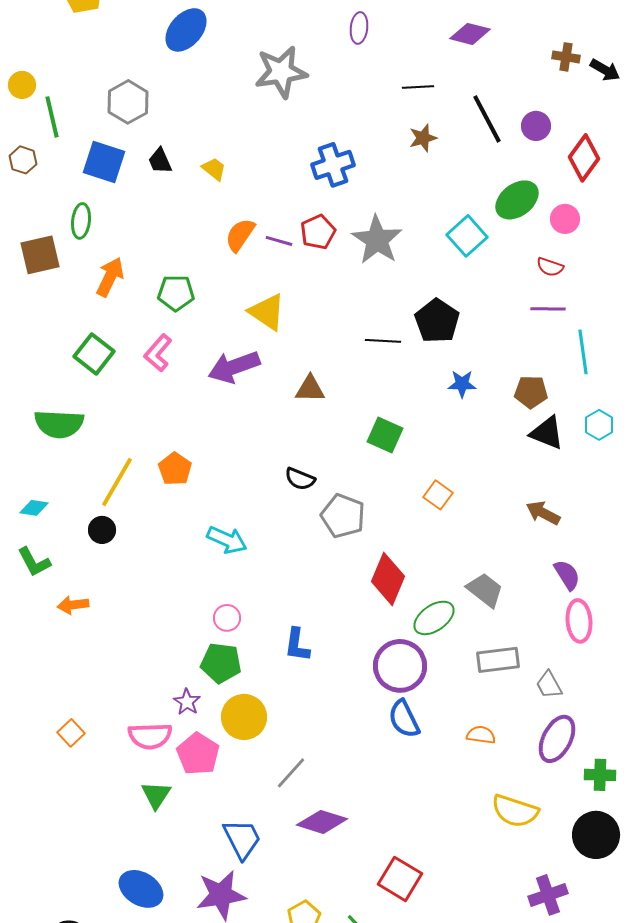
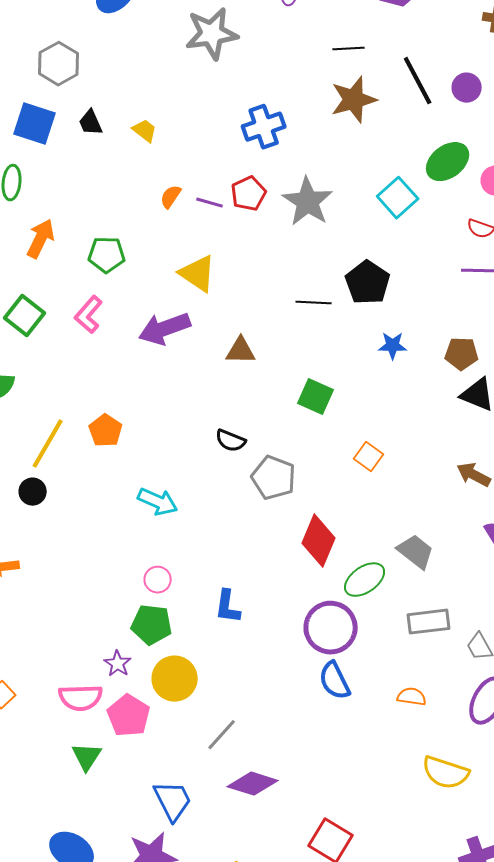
brown star: (423, 138) -> (354, 100), size x1.6
orange semicircle: (240, 235) -> (171, 197), size x0.7

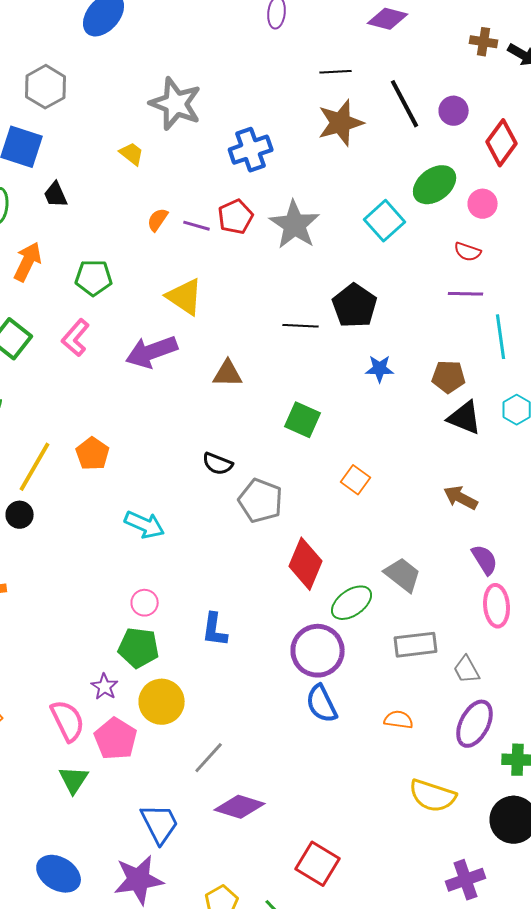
gray star: (212, 34) -> (176, 104), moved, turned 30
black trapezoid: (91, 123) -> (56, 195), moved
pink semicircle: (81, 698) -> (68, 721), turned -114

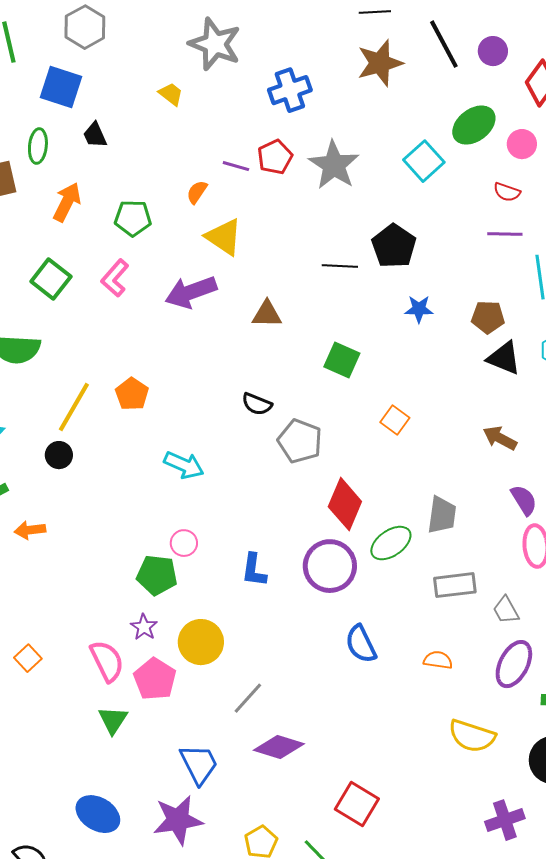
orange semicircle: (158, 220) -> (197, 192), moved
gray trapezoid: (403, 575) -> (442, 515), turned 60
green pentagon: (139, 648) -> (157, 575), moved
purple circle: (318, 651) -> (330, 566), moved

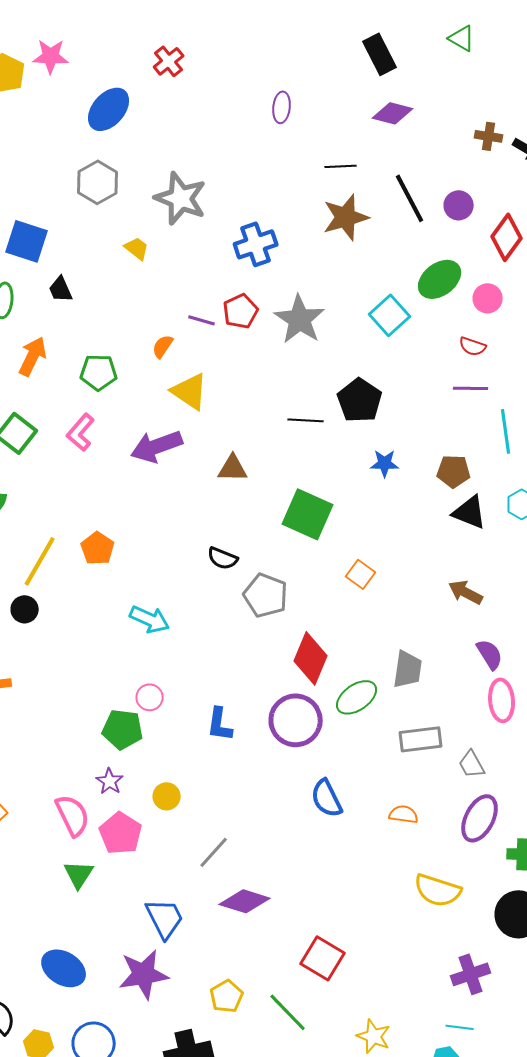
gray hexagon: (85, 27) -> (98, 182), moved
green square: (342, 360) -> (308, 514), size x1.4
yellow circle: (201, 642) -> (167, 796), size x0.6

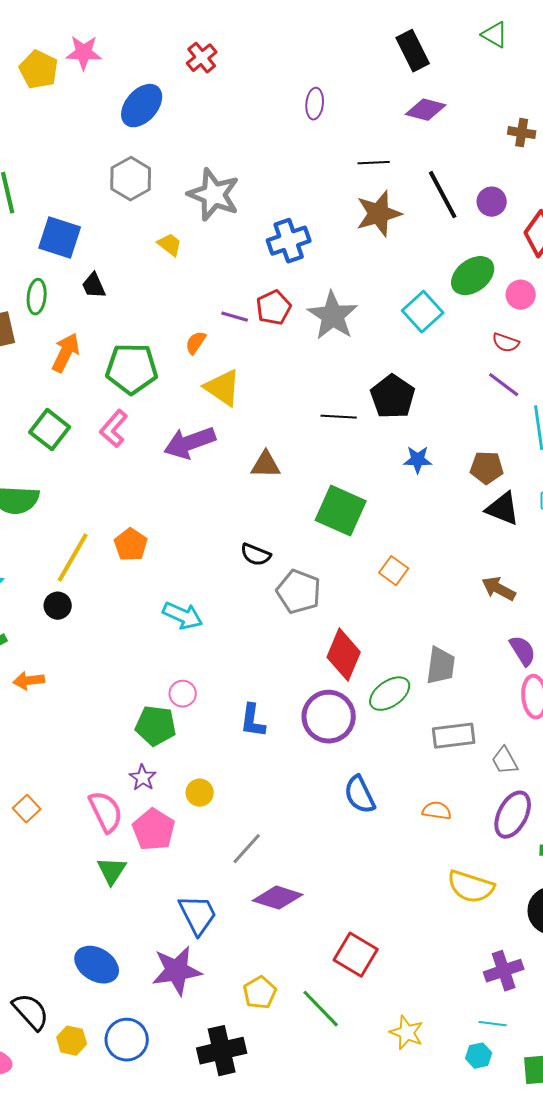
green pentagon: (99, 372) -> (132, 369), size x1.4
purple line: (471, 388) -> (504, 385), turned 36

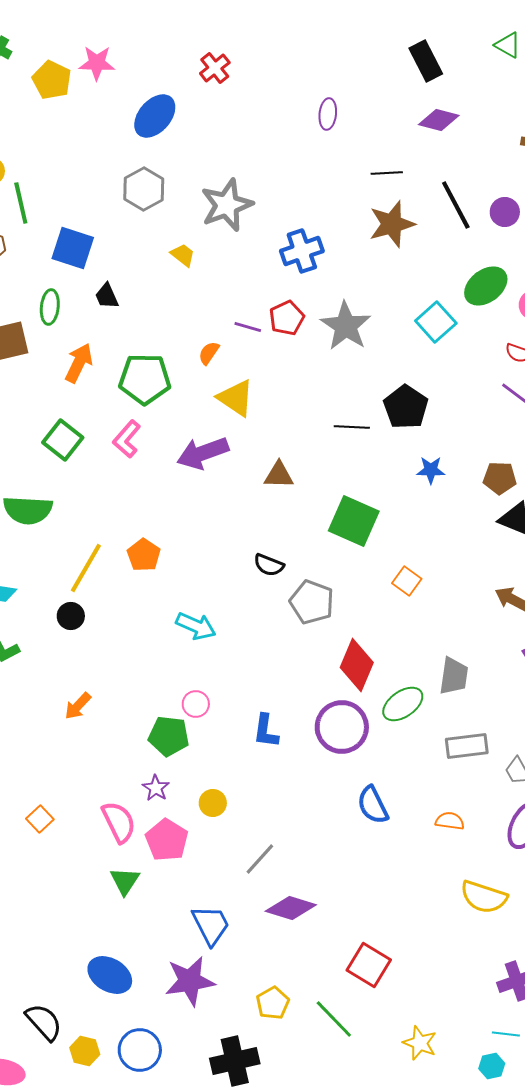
gray star: (214, 195) -> (227, 205), turned 30
orange arrow: (29, 681) -> (78, 706), moved, turned -40

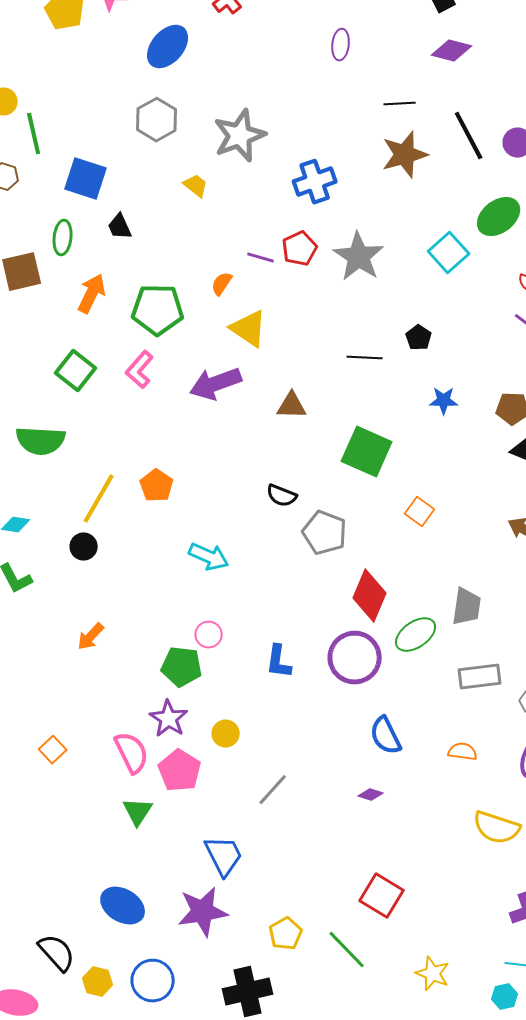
black pentagon: (406, 407) -> (419, 338), size x0.6
purple star: (156, 788) -> (169, 719), size x1.4
purple diamond: (291, 908) -> (371, 795), moved, size x0.5

